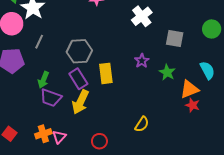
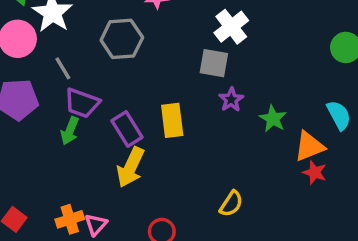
gray square: (175, 39) -> (214, 63), moved
gray line: (39, 42) -> (63, 68), turned -56
gray hexagon: (79, 51) -> (122, 39), moved
purple trapezoid: (51, 98) -> (82, 103), moved

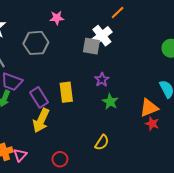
gray square: (214, 63) -> (91, 46), moved
green star: (273, 119) -> (110, 102), moved

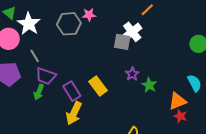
gray hexagon: (36, 43) -> (69, 24), moved
yellow rectangle: (66, 92) -> (98, 86), turned -30
green star: (110, 102) -> (149, 85), moved

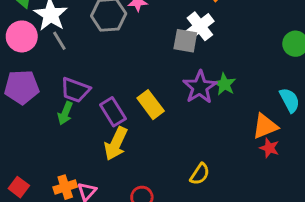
gray line: (35, 56) -> (59, 41), moved
purple star: (132, 74) -> (200, 87), size x1.6
green star: (149, 85) -> (224, 84), moved

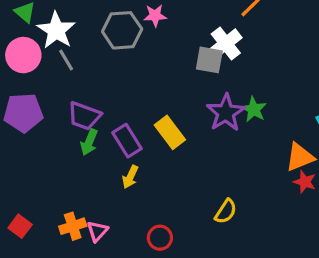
green arrow: (65, 113) -> (89, 142), moved
yellow arrow: (116, 144) -> (130, 177), size x0.6

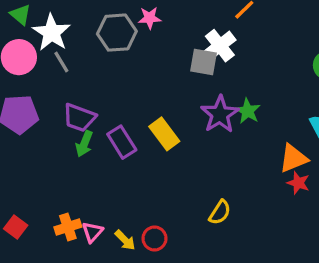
yellow arrow: (130, 177) -> (125, 240), moved, turned -70

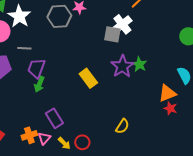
gray line: (61, 62) -> (24, 48), moved, turned -56
purple trapezoid: (79, 118) -> (36, 68), turned 90
purple rectangle: (122, 142) -> (54, 118), moved

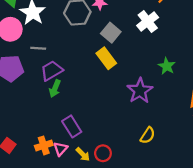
gray square: (112, 34) -> (111, 33), moved, turned 30
purple star: (122, 66) -> (140, 91), moved
purple trapezoid: (36, 68) -> (52, 71), turned 40
yellow rectangle: (88, 78) -> (106, 58), moved

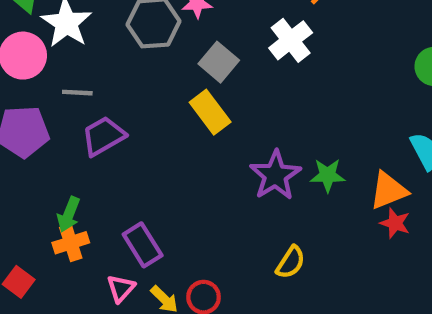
green star: (167, 66) -> (328, 175), moved, turned -30
green arrow: (55, 88) -> (69, 214), moved
orange cross: (44, 145) -> (71, 243), moved

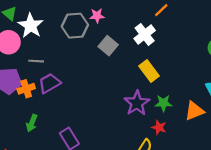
yellow rectangle: (210, 112) -> (149, 71), moved
red star: (395, 223) -> (159, 127), moved
orange cross: (71, 243) -> (26, 89), moved

